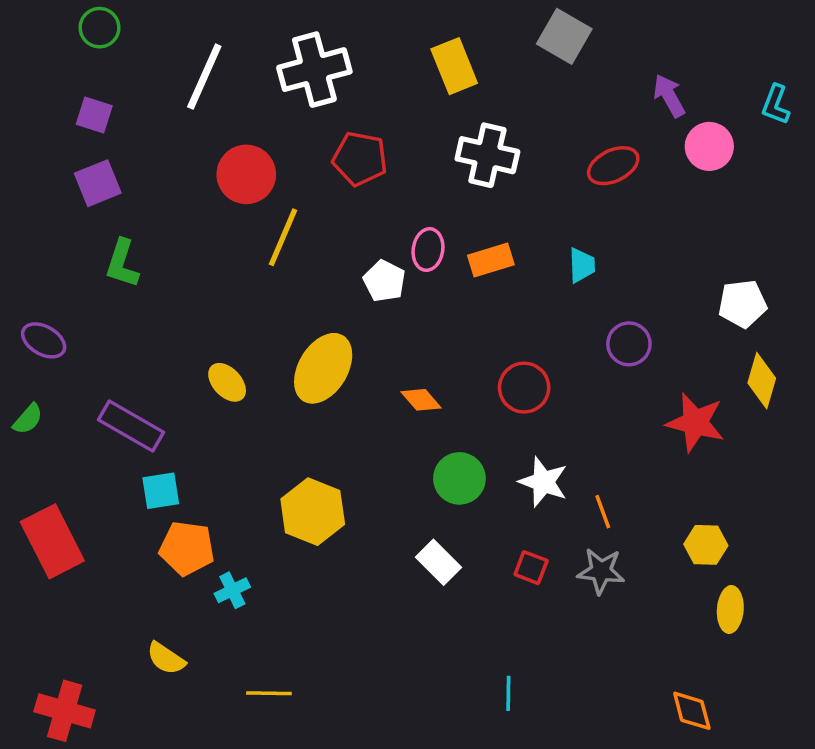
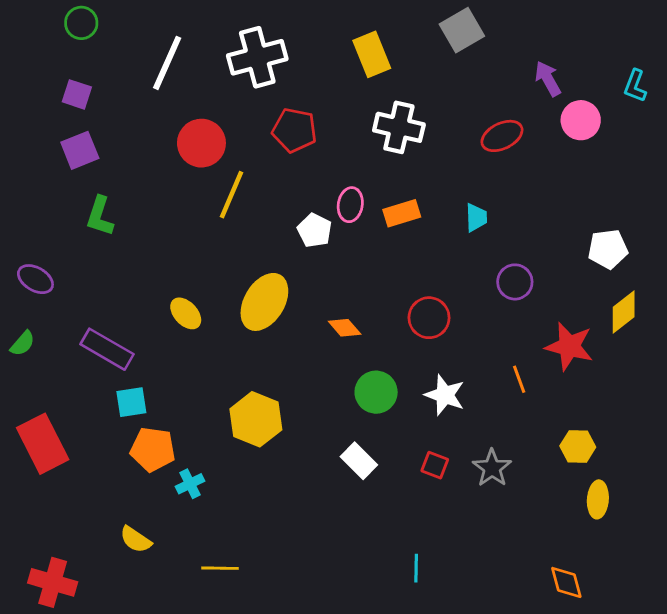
gray square: (564, 36) -> (462, 30), turned 30
yellow diamond: (762, 381) -> (624, 312), turned 36
orange line: (603, 512) -> (519, 379), moved
gray star: (601, 571) -> (492, 468), turned 30

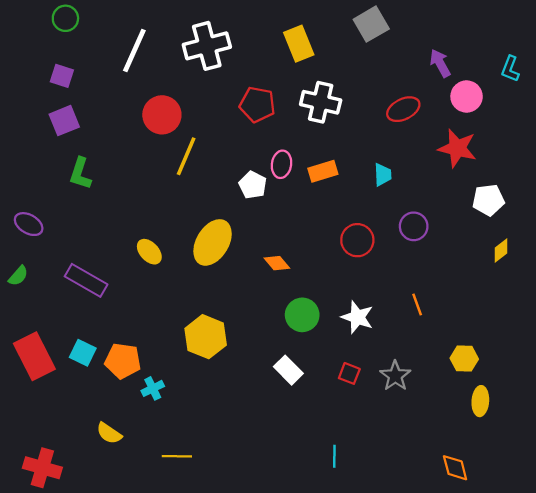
red pentagon: (294, 130) -> (257, 105), moved
yellow diamond: (624, 312) -> (501, 250), size x0.7
red circle: (429, 318) -> (357, 240), moved
red star: (569, 346) -> (457, 148), moved
cyan square: (131, 402) -> (83, 353), moved, turned 35

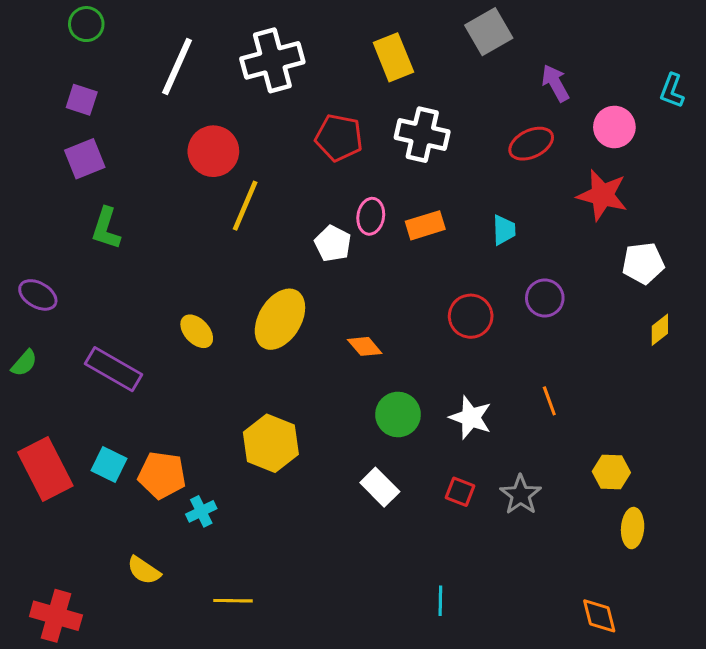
purple arrow: (440, 63) -> (555, 83), moved

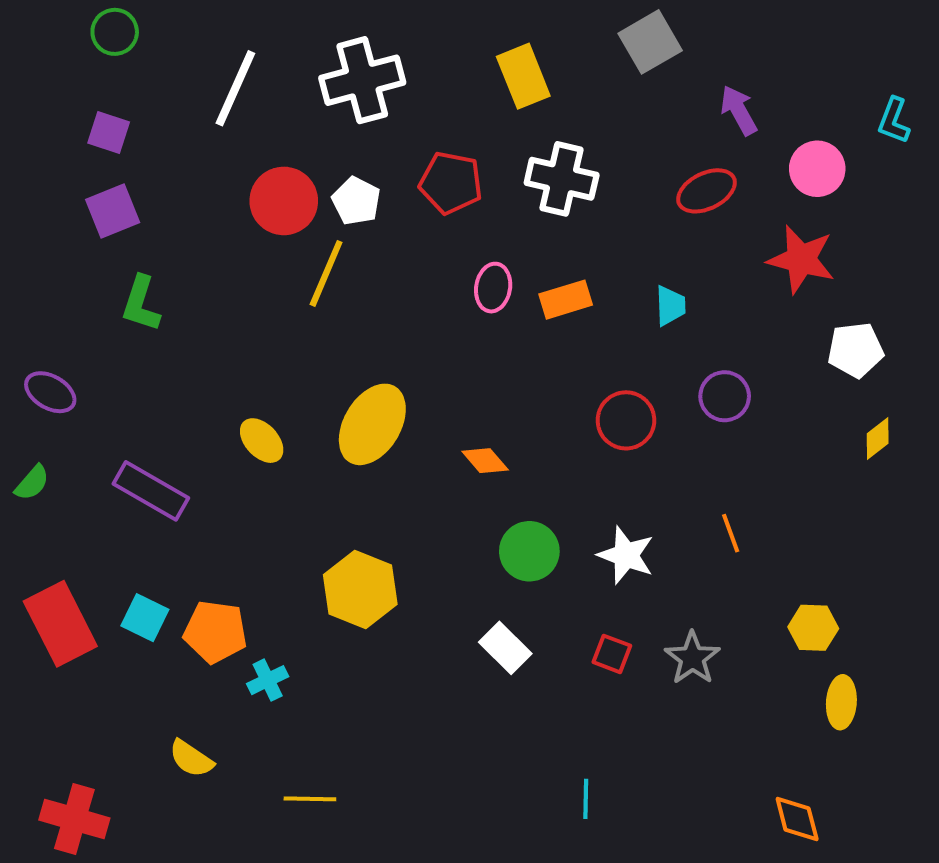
white pentagon: (333, 244) -> (356, 201), moved

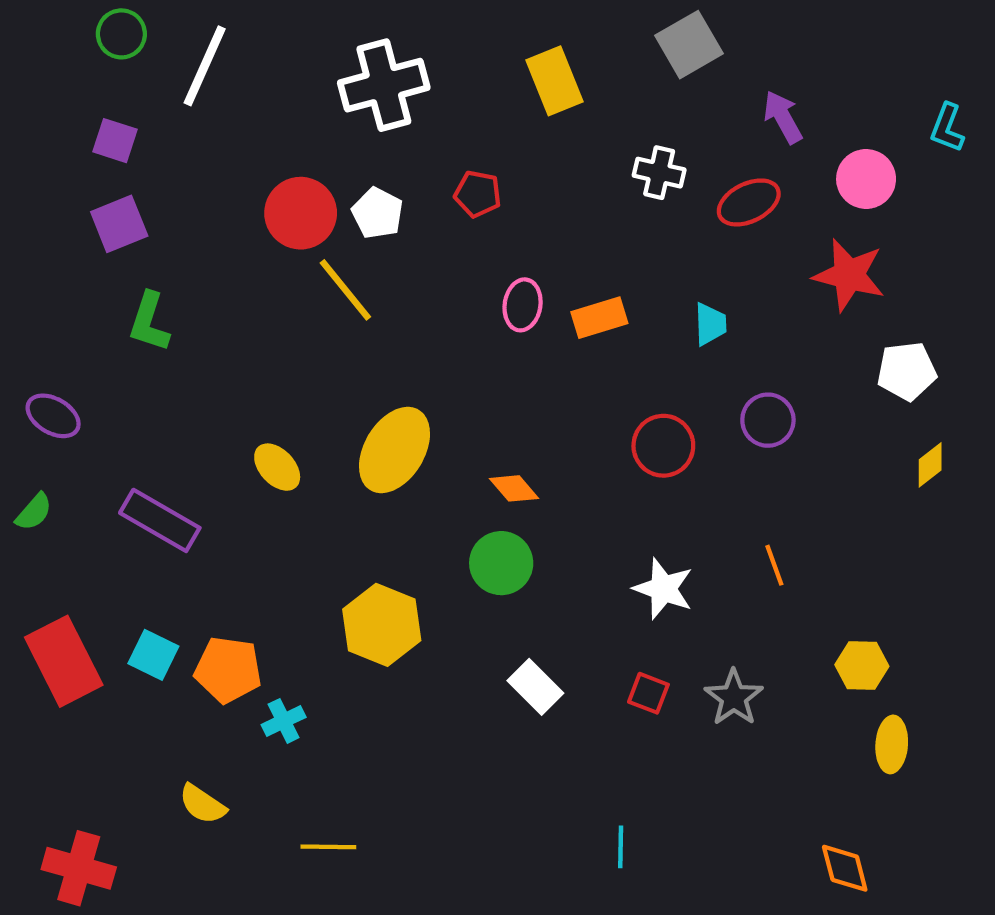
white line: (235, 88) -> (205, 66), moved
white cross: (562, 179) -> (659, 173), moved, size x0.7
red pentagon: (451, 183) -> (478, 194), size x0.7
yellow line: (326, 273) -> (345, 290), turned -62
green circle: (529, 551) -> (501, 563), moved

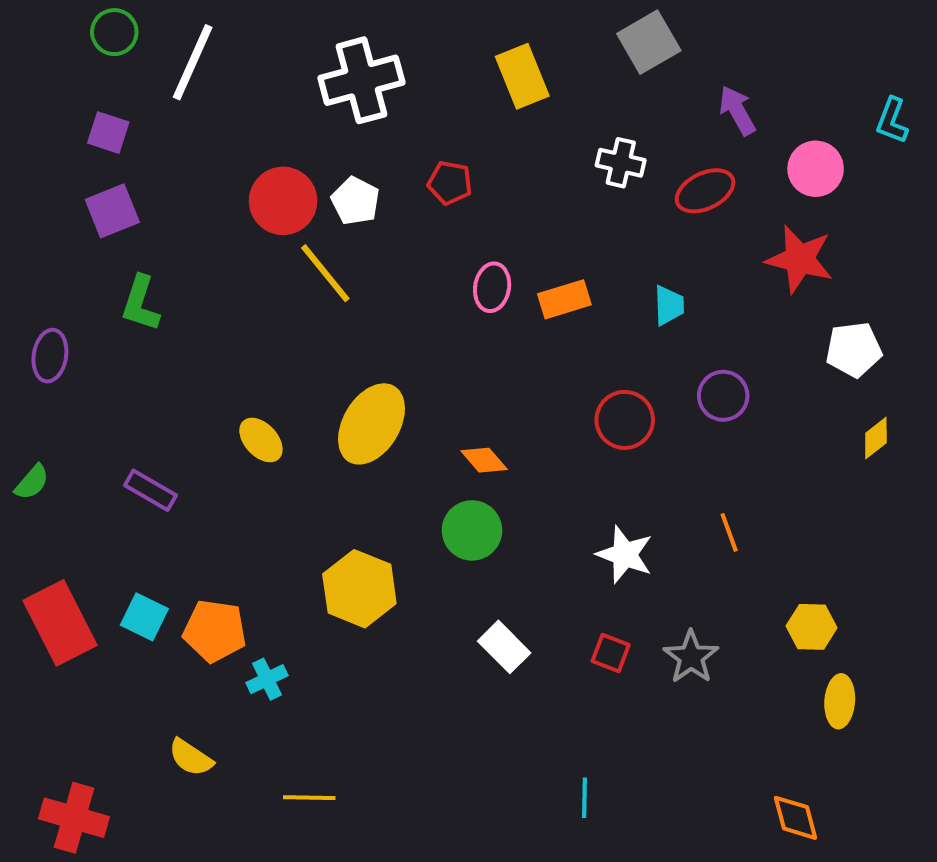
purple ellipse: (53, 416) -> (50, 356), moved, turned 69
purple rectangle: (160, 520) -> (150, 490), size x0.7

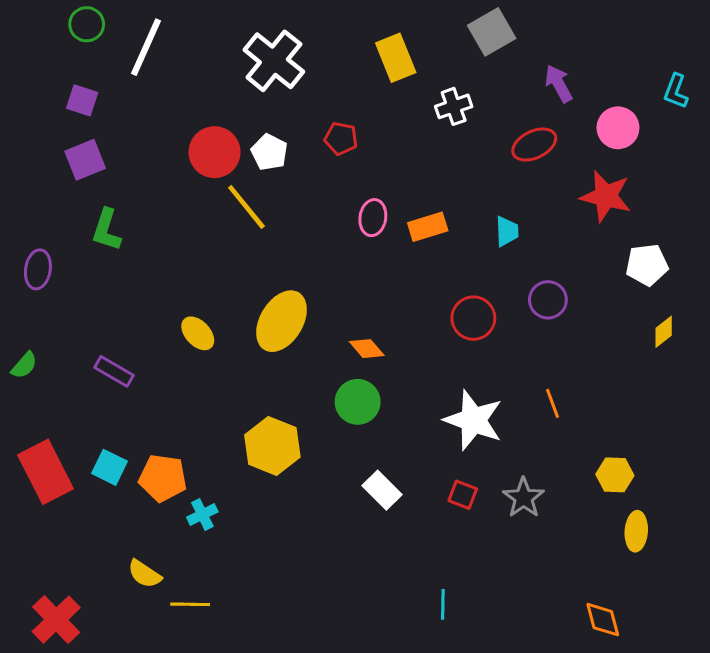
white cross: (361, 80) -> (274, 61), turned -36
white cross: (621, 163) -> (454, 106), moved, turned -32
white star: (625, 555) -> (473, 420), size x1.4
yellow line: (309, 798) -> (190, 604), moved
red cross: (74, 818) -> (56, 620), turned 30

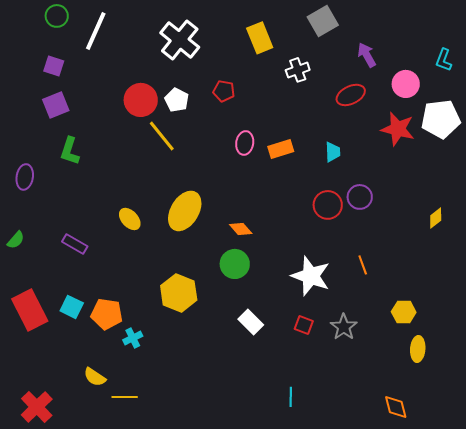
white pentagon: (647, 265) -> (441, 119), moved, size x1.4
red circle: (473, 318) -> (328, 205), moved

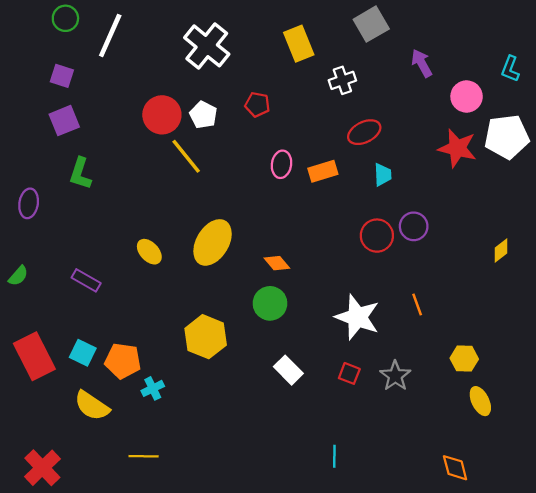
red ellipse: (351, 95) -> (364, 132), moved
yellow ellipse: (418, 349) -> (480, 401), turned -30
yellow semicircle: (95, 377) -> (92, 406), moved, size x1.4

